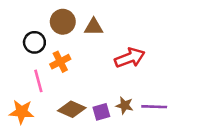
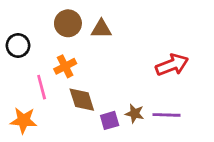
black circle: (34, 42) -> (18, 45), moved
red arrow: (130, 58) -> (172, 65), moved
brown diamond: (72, 109) -> (82, 100), moved, turned 48

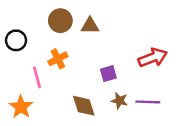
brown diamond: (82, 100) -> (84, 106), moved
orange star: (24, 120) -> (21, 107), turned 30
purple square: (110, 120) -> (108, 74), moved

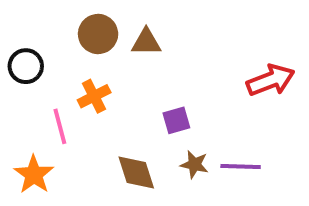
red arrow: (153, 58) -> (271, 80), moved

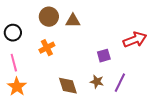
purple square: (176, 120) -> (104, 56), moved
pink line: (60, 126) -> (14, 63), moved
purple line: (241, 166) -> (120, 83), turned -66

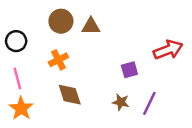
brown diamond: (68, 86) -> (70, 95), moved

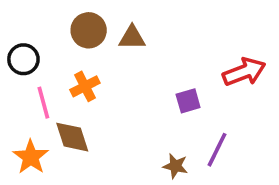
pink line: (17, 78) -> (43, 103), moved
brown diamond: (70, 95) -> (72, 137), moved
brown star: (121, 102) -> (175, 166), moved

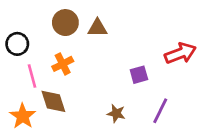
brown star: (175, 166) -> (116, 113), moved

